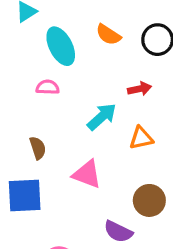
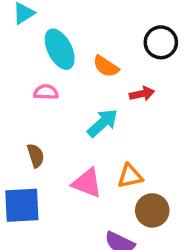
orange semicircle: (108, 35) -> (106, 66), moved
orange triangle: (141, 138) -> (130, 176), moved

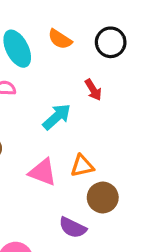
orange semicircle: (106, 66) -> (60, 39), moved
red arrow: (142, 94) -> (93, 90), turned 70

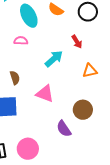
orange triangle: (82, 166) -> (90, 71), moved
purple semicircle: (73, 228) -> (64, 129), turned 30

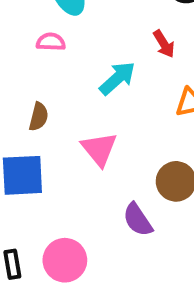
brown semicircle: (15, 78) -> (39, 117), turned 32
pink triangle: (45, 94) -> (99, 149), turned 30

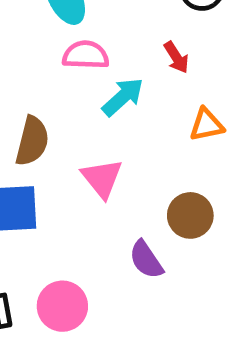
pink semicircle: (51, 42) -> (86, 55), moved, size x1.4
brown semicircle: (39, 117) -> (32, 141), size x1.5

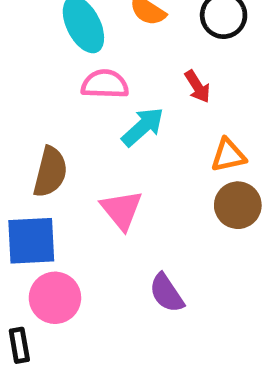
brown circle: (190, 215) -> (238, 205), moved
pink circle: (62, 306) -> (55, 298), moved

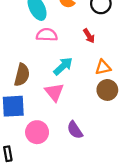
cyan arrow: (143, 127) -> (63, 66), moved
pink circle: (55, 298) -> (37, 132), moved

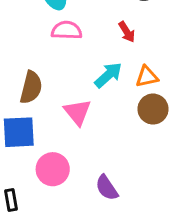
cyan arrow: (63, 66) -> (108, 75), moved
purple semicircle: (75, 130) -> (107, 188), moved

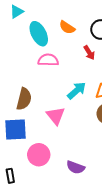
red arrow: (127, 32) -> (89, 53), moved
purple semicircle: (107, 188) -> (76, 167), turned -36

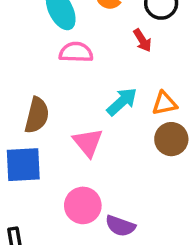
pink circle: (39, 155) -> (83, 205), moved

